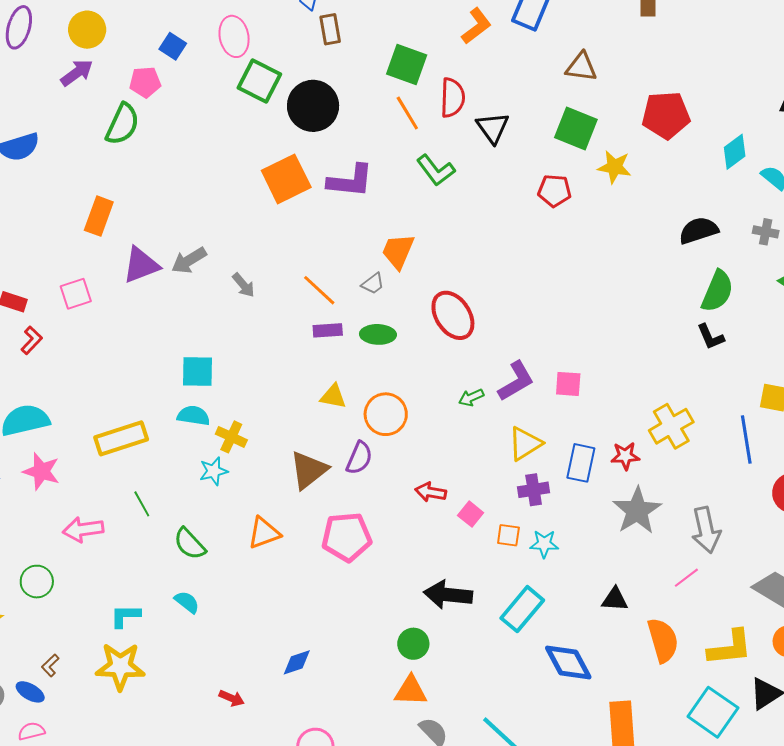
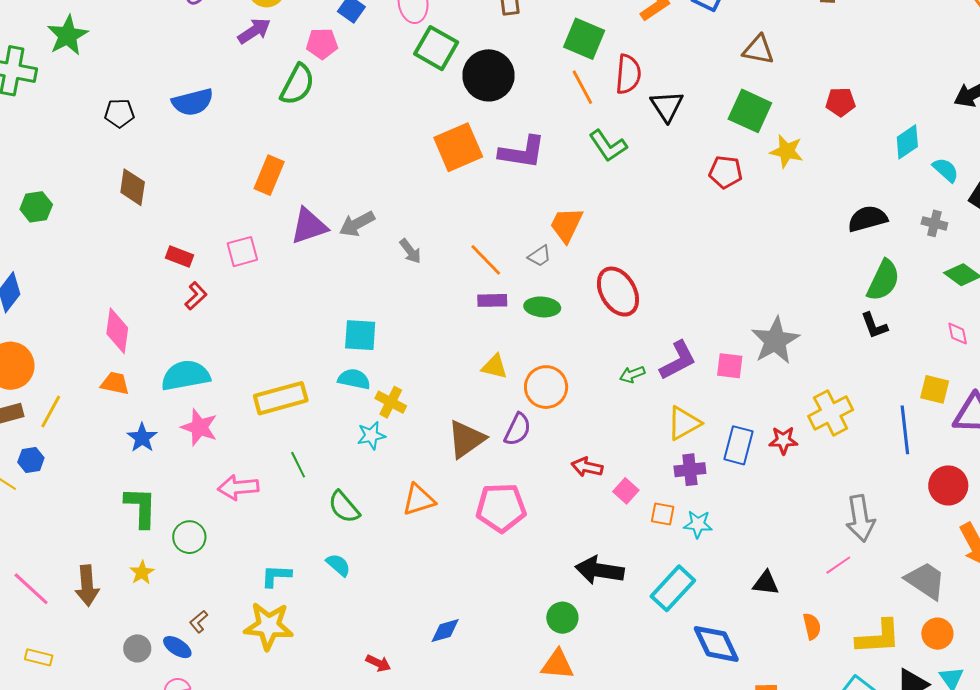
red pentagon: (666, 115) -> (841, 102), size x0.6
gray star: (637, 511) -> (775, 341), moved
orange semicircle: (663, 640) -> (812, 626), size x0.6

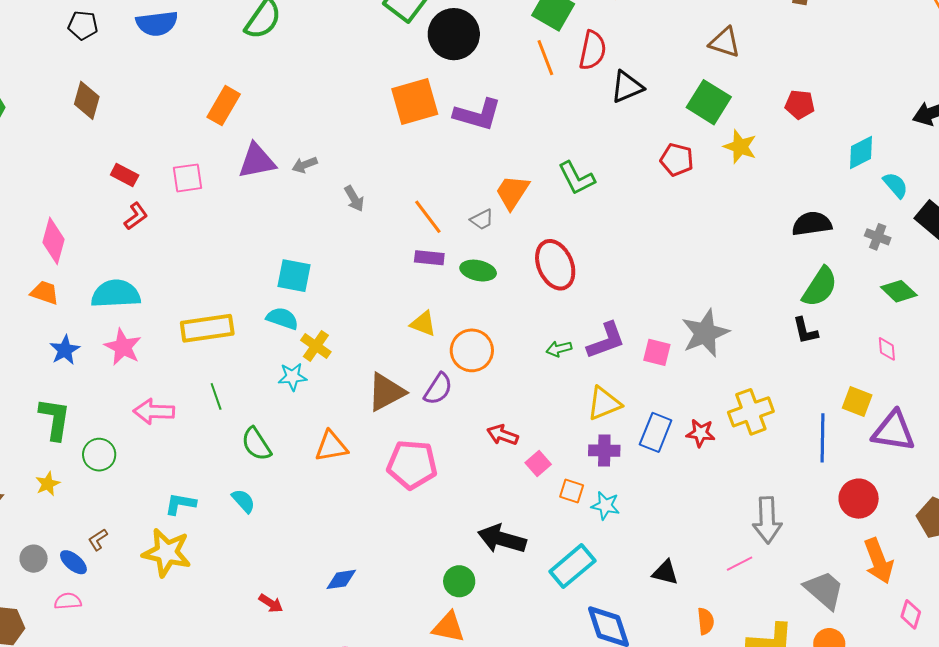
black triangle: (667, 106) -> (627, 87), turned 33
green L-shape: (608, 146) -> (577, 178), moved
gray arrow: (357, 224) -> (305, 165), size x0.7

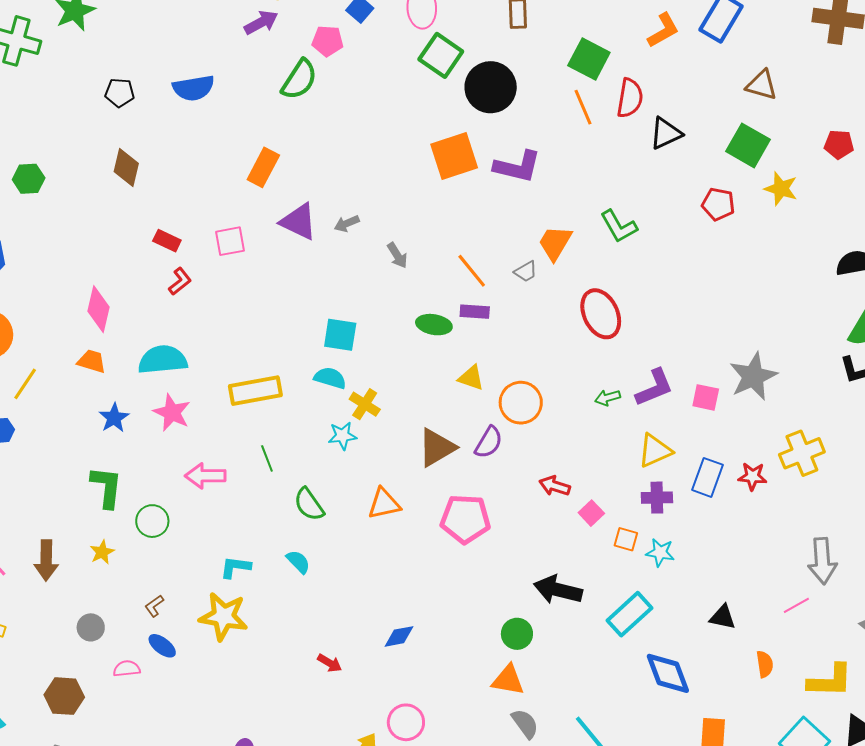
purple triangle: (257, 161) -> (299, 222), turned 39
green ellipse: (478, 271) -> (434, 325), moved
blue ellipse: (73, 562) -> (162, 646), moved

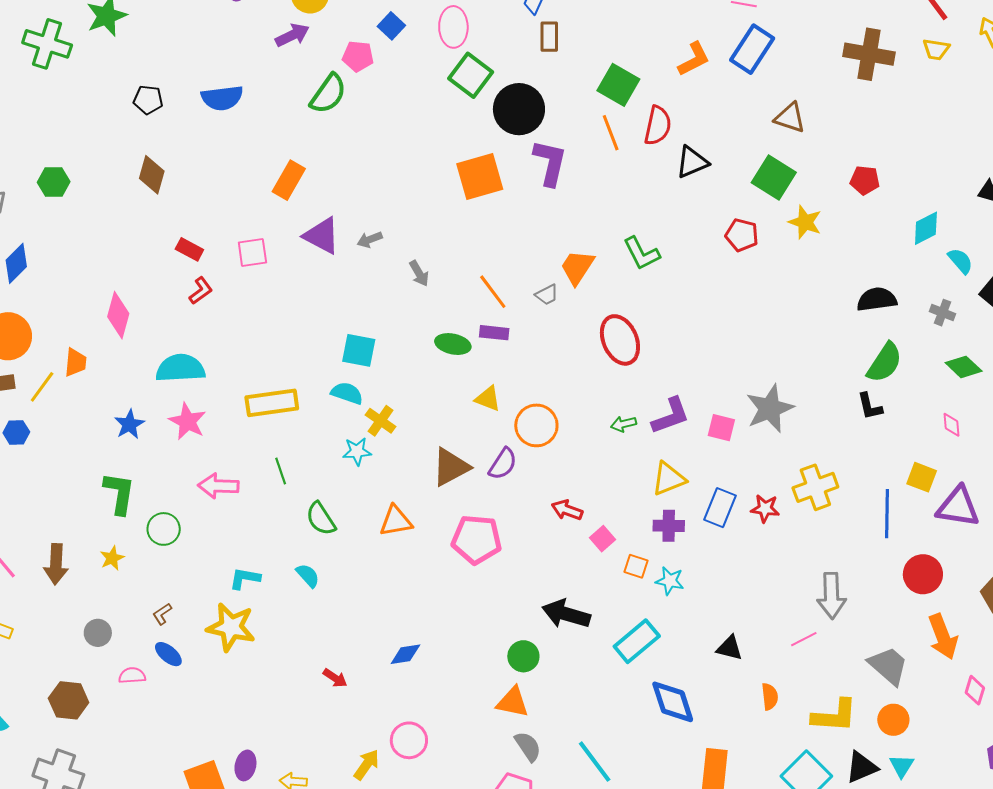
purple L-shape: (517, 167) -> (550, 163), moved, turned -93
orange trapezoid: (92, 361) -> (75, 362), moved, turned 76

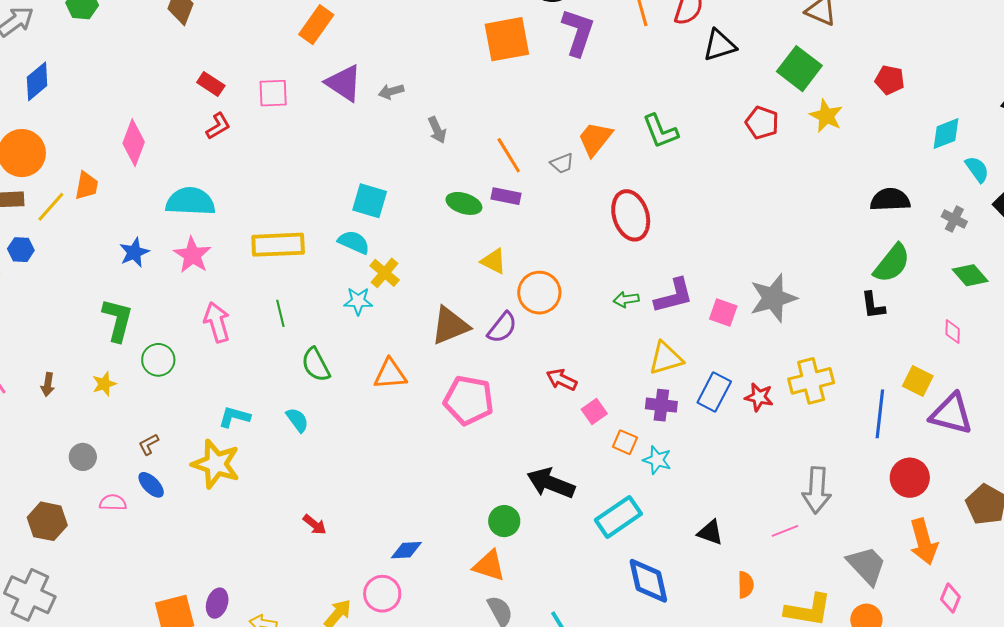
pink arrow: (218, 486) -> (217, 322), turned 66
brown arrow: (56, 564) -> (48, 384), size x0.6
blue diamond: (405, 654) -> (406, 550), moved

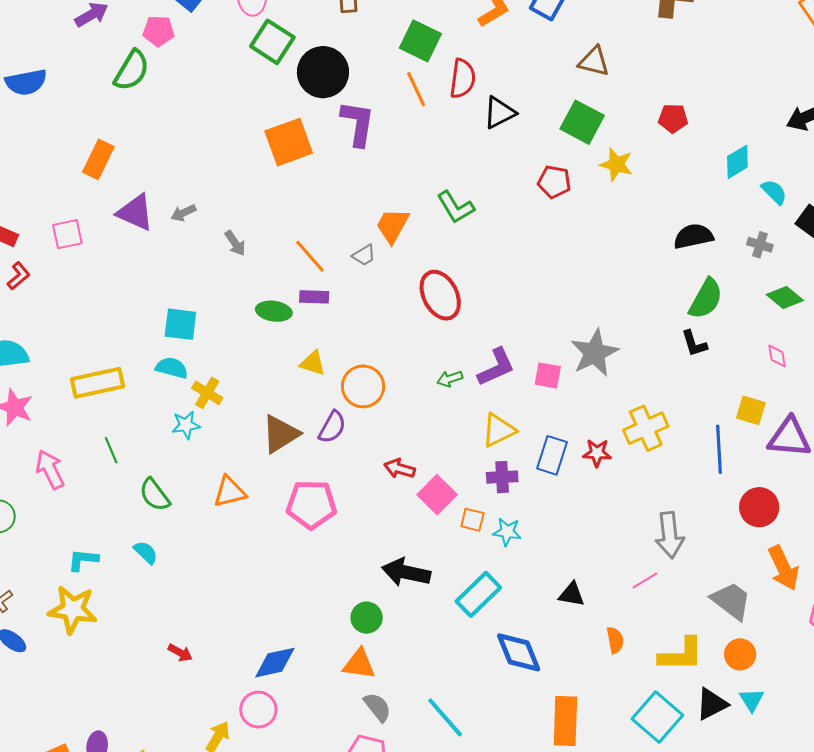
pink square: (594, 412) -> (437, 495), size x1.5
blue diamond: (406, 550) -> (275, 663), size x1.4

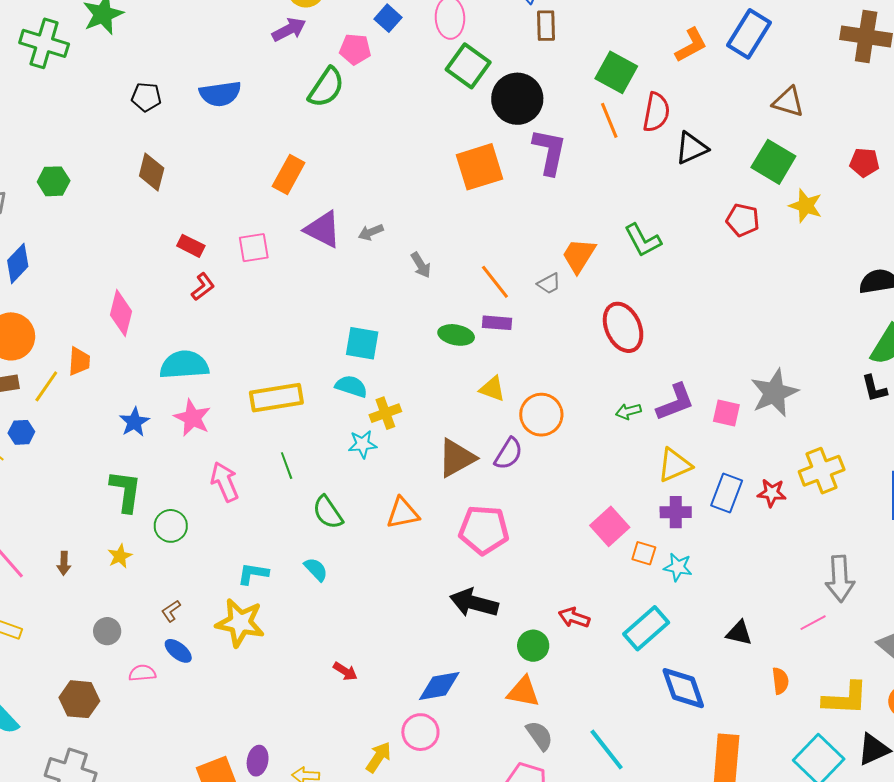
yellow cross: (207, 393) -> (385, 413), turned 36
red arrow: (400, 469) -> (574, 618), moved
black arrow: (406, 572) -> (474, 603), moved

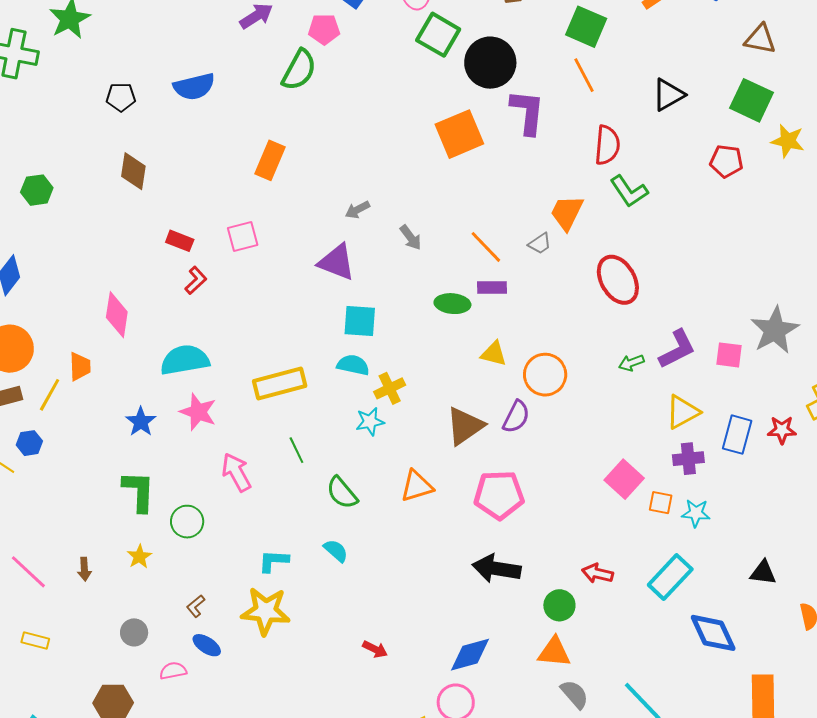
red semicircle: (656, 112) -> (607, 145), moved
purple triangle: (323, 229) -> (337, 262), moved

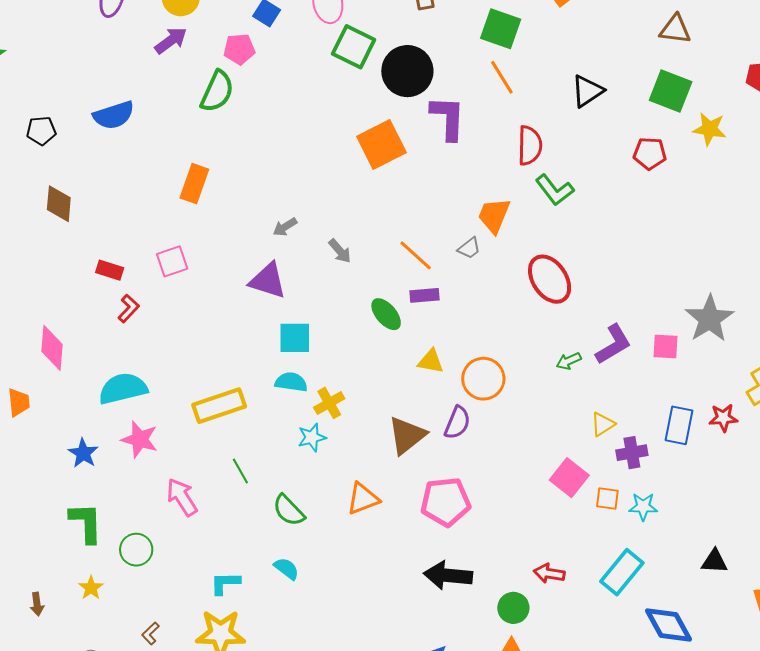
green ellipse: (452, 304) -> (386, 314), turned 48
yellow triangle: (683, 412) -> (603, 424), moved, size x0.7

